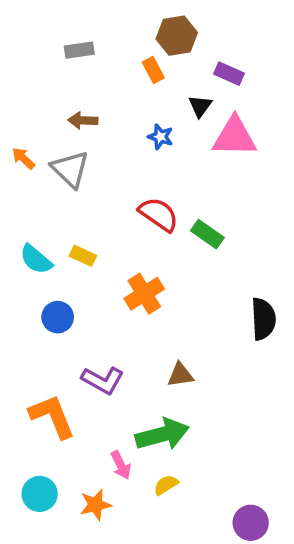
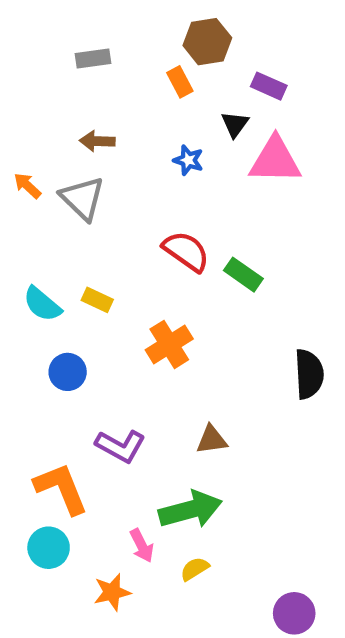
cyan circle: (40, 494) -> (49, 548), moved

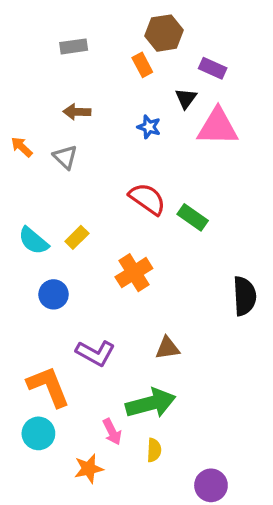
gray triangle: (82, 198) -> (65, 157), size x0.7
yellow rectangle: (97, 300) -> (77, 237), turned -70
yellow semicircle: (195, 569) -> (154, 450), turned 125
purple circle: (294, 613) -> (211, 485), moved

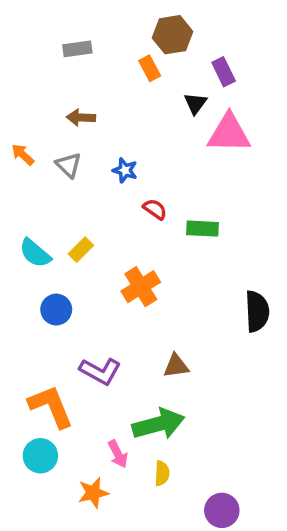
purple rectangle: (213, 68) -> (224, 72), turned 40
blue star: (149, 127) -> (125, 170), moved
red semicircle: (147, 199) -> (155, 209), size x0.6
green rectangle: (193, 217) -> (202, 229), turned -32

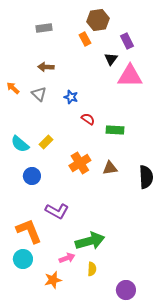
brown triangle: (176, 366) -> (110, 168), moved
pink arrow: (118, 454) -> (67, 258), turned -84

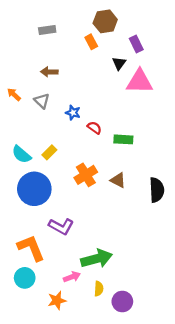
blue star: (71, 97) -> (73, 113), moved
brown triangle: (110, 168) -> (118, 180), turned 35
blue circle: (32, 176) -> (34, 189), size x1.8
purple circle: (126, 290) -> (122, 302), moved

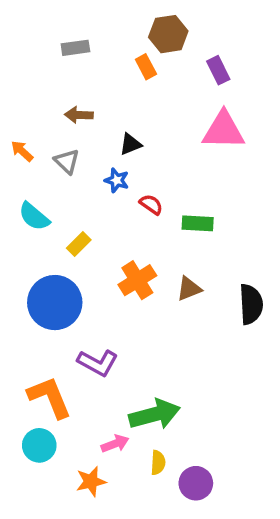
black triangle: (119, 63) -> (130, 144), moved, turned 32
cyan semicircle: (21, 154) -> (34, 216), moved
brown triangle: (118, 180) -> (189, 289), turned -49

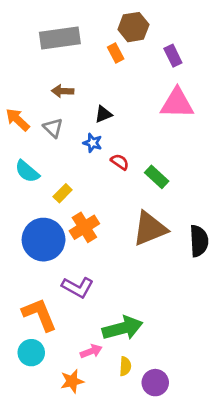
gray rectangle: (75, 48) -> (60, 38), size x1.8
orange arrow: (22, 151) -> (18, 120), size x1.4
green rectangle: (198, 223) -> (157, 177), turned 40
orange cross: (137, 280) -> (84, 227), moved
brown triangle: (189, 289) -> (150, 229), size x1.8

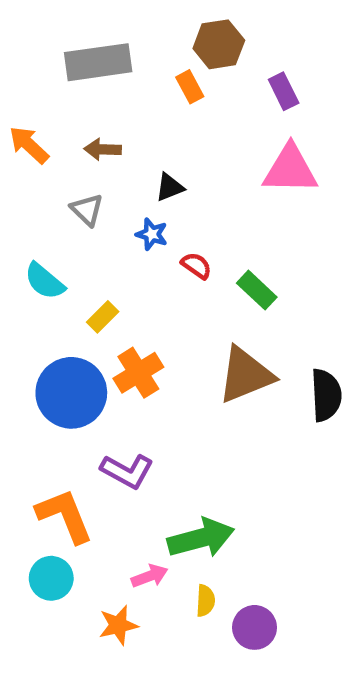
orange arrow: (18, 120) -> (29, 145), moved

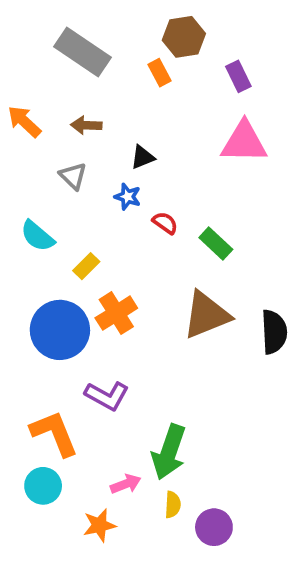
gray rectangle: (98, 62) -> (82, 52), turned 42
green arrow: (201, 538) -> (169, 452), turned 124

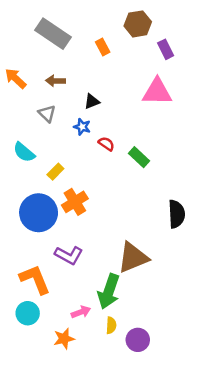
brown hexagon: (184, 37) -> (138, 24), moved
purple rectangle: (238, 76) -> (166, 49), moved
brown triangle: (206, 315) -> (133, 258), moved

